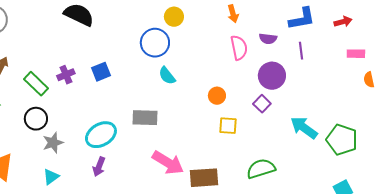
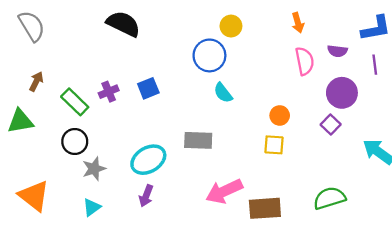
yellow square: (228, 126) -> (274, 145), moved
pink arrow: (168, 163) -> (224, 191), turned 124

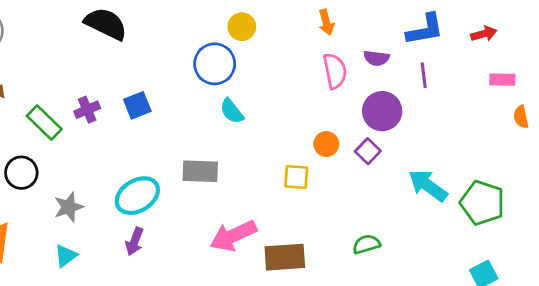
orange circle: (280, 115) -> (326, 144), moved
black circle: (75, 142) -> (21, 173), moved
green semicircle: (329, 198) -> (366, 244), size x0.7

